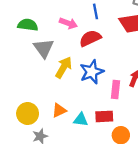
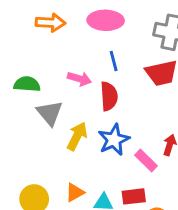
red semicircle: (90, 38) -> (109, 96), turned 115
pink rectangle: (115, 89) -> (146, 160), turned -48

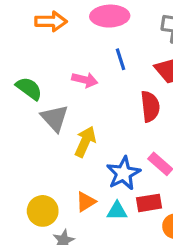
green semicircle: (27, 84) -> (29, 88), turned 35
red semicircle: (109, 96) -> (150, 106), moved
blue star: (114, 140) -> (123, 173), moved

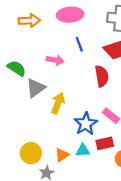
gray triangle: (55, 118) -> (36, 88), turned 40
orange triangle: (86, 202) -> (62, 155), moved

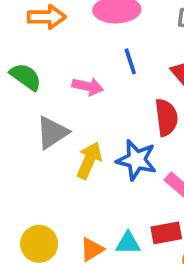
green semicircle: (17, 68) -> (26, 77), moved
blue star: (86, 124) -> (136, 160), moved, turned -30

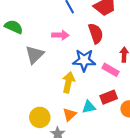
pink arrow: (88, 86) -> (60, 35), moved
yellow arrow: (89, 160) -> (68, 82), moved

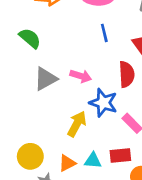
pink arrow: (60, 35) -> (81, 76), moved

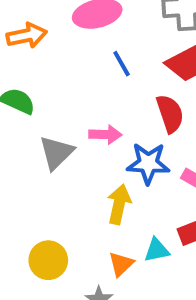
yellow circle: (30, 156) -> (48, 260), moved

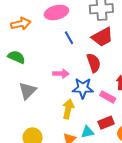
gray triangle: (56, 153) -> (27, 91), moved

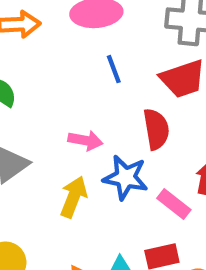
yellow arrow: (68, 109) -> (74, 197), moved

